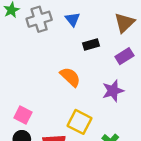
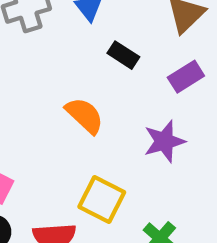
black rectangle: (91, 45) -> (123, 55), turned 49

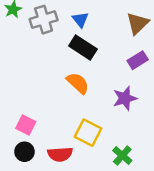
black rectangle: (123, 55) -> (83, 48), moved, size x1.5

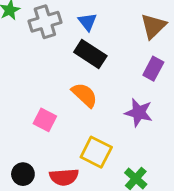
purple rectangle: (138, 60) -> (153, 69), turned -30
purple star: (125, 98) -> (139, 113), turned 30
pink square: (26, 125) -> (45, 120), moved

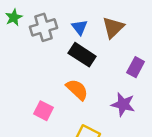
brown triangle: (153, 26) -> (113, 27), moved

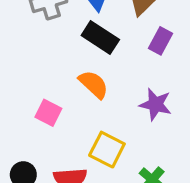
purple rectangle: (136, 67) -> (161, 41), moved

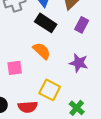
pink square: (48, 113) -> (15, 68), turned -35

